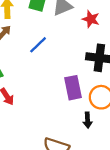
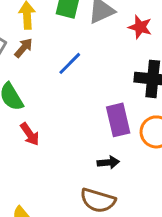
black arrow: (88, 120) -> (108, 162), moved, turned -91

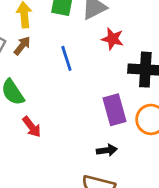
red star: (140, 27) -> (113, 39), moved
blue line: (70, 63) -> (66, 58), turned -60

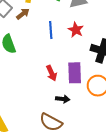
red star: (113, 39) -> (76, 30), moved
red arrow: (32, 127) -> (52, 73), moved

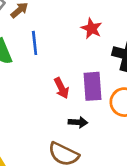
blue line: (51, 30) -> (35, 43), moved

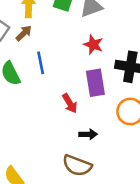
purple rectangle: (92, 86) -> (95, 83), moved

